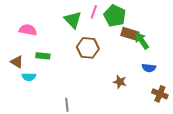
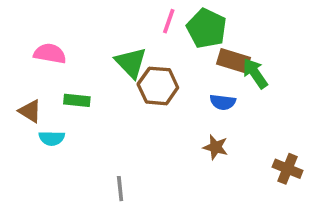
green triangle: (73, 20) -> (131, 63), moved
blue semicircle: (149, 68) -> (223, 102), moved

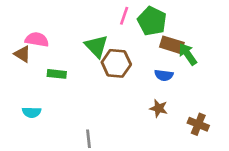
brown triangle: (30, 111) -> (22, 54), moved
cyan semicircle: (52, 138) -> (32, 112), moved
brown cross: (288, 169) -> (198, 124), moved

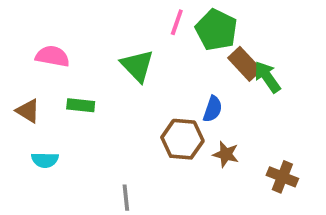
brown rectangle: (172, 45) -> (245, 64), turned 30
brown triangle: (22, 54) -> (28, 111), moved
brown hexagon: (116, 63) -> (182, 139), moved
blue semicircle: (164, 75) -> (213, 109), moved, turned -78

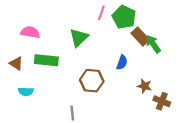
green triangle: (137, 66) -> (79, 38), turned 30
green rectangle: (81, 105) -> (46, 60), size x1.5
brown hexagon: (182, 139) -> (92, 81), moved
brown star: (226, 154) -> (145, 86), moved

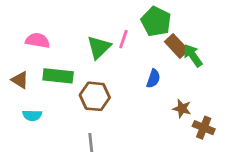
pink line: (101, 13) -> (123, 39), moved
brown hexagon: (92, 81) -> (95, 96), moved

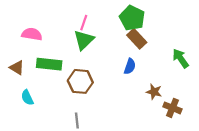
pink line: (123, 39) -> (84, 23), moved
brown rectangle: (176, 46) -> (137, 39), moved
green arrow: (193, 55) -> (181, 58), moved
cyan semicircle: (32, 115) -> (27, 98), turned 63

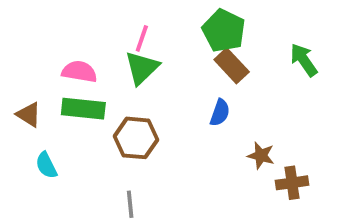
pink semicircle: (32, 34) -> (79, 72), moved
green arrow: (181, 58) -> (304, 60), moved
brown cross: (172, 108) -> (292, 183), turned -30

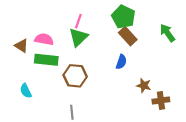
brown triangle: (29, 115) -> (21, 46), moved

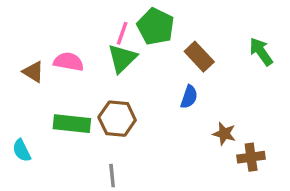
green pentagon: (123, 17) -> (156, 27), moved
green rectangle: (46, 60) -> (72, 124), moved
cyan semicircle: (26, 91) -> (22, 150), moved

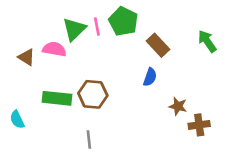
pink line: (122, 33) -> (97, 27), turned -30
green triangle: (122, 58) -> (74, 29), moved

